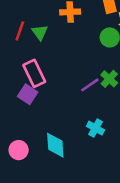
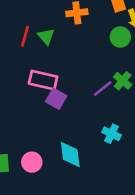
pink rectangle: (34, 73) -> (43, 80), turned -48
purple square: (28, 94) -> (56, 99), moved

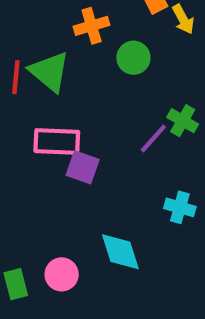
green triangle: (46, 36) -> (50, 72), size x1.5
green circle: (120, 37) -> (133, 58), moved

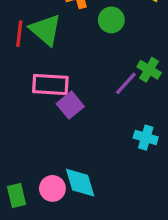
purple square: (83, 167) -> (70, 105), turned 30
cyan diamond: (120, 252) -> (80, 183), moved

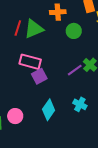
green triangle: (46, 30) -> (34, 29), turned 45
cyan diamond: (80, 183) -> (49, 110), moved, turned 40
pink circle: (52, 188) -> (15, 116), moved

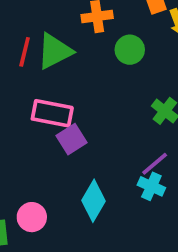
purple line: (75, 70) -> (155, 164), moved

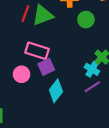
cyan cross: (151, 186) -> (92, 69), moved
cyan diamond: (93, 201) -> (56, 91), moved
pink circle: (32, 217) -> (22, 74), moved

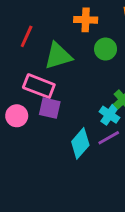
green triangle: (43, 15) -> (58, 56), moved
purple square: (46, 67) -> (50, 108), turned 35
cyan diamond: (56, 91) -> (80, 143), moved

